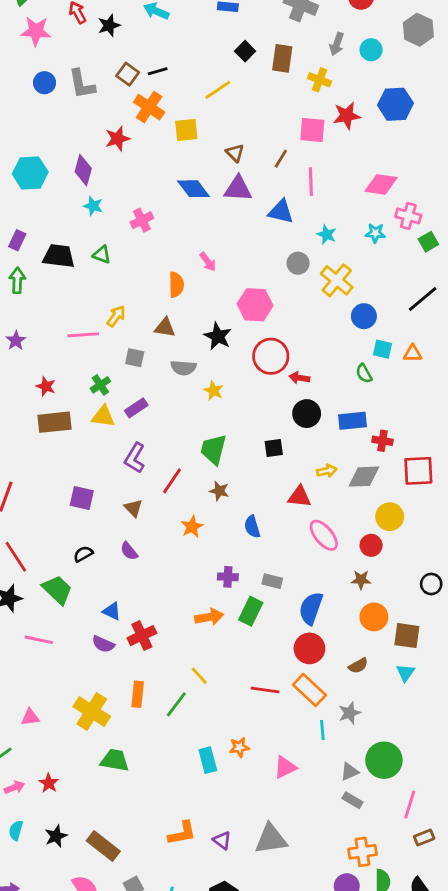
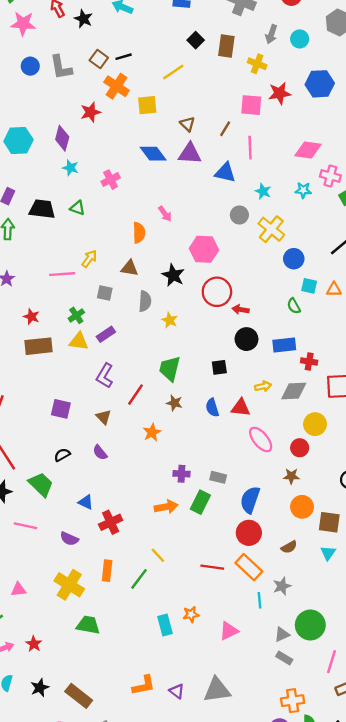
black star: (109, 25) -> (83, 19), turned -30
gray semicircle: (183, 368) -> (145, 301), turned -90
blue semicircle: (252, 527) -> (212, 408), moved
purple semicircle: (103, 644) -> (69, 539), moved

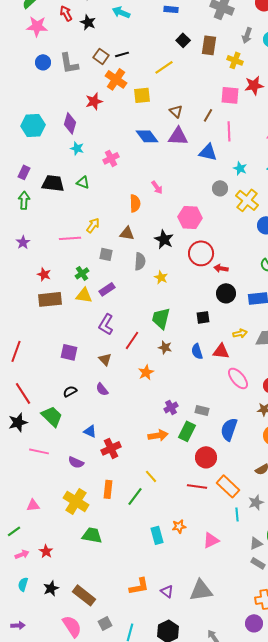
purple cross: (181, 474) -> (171, 407), turned -32
red circle: (249, 533) -> (206, 457), moved

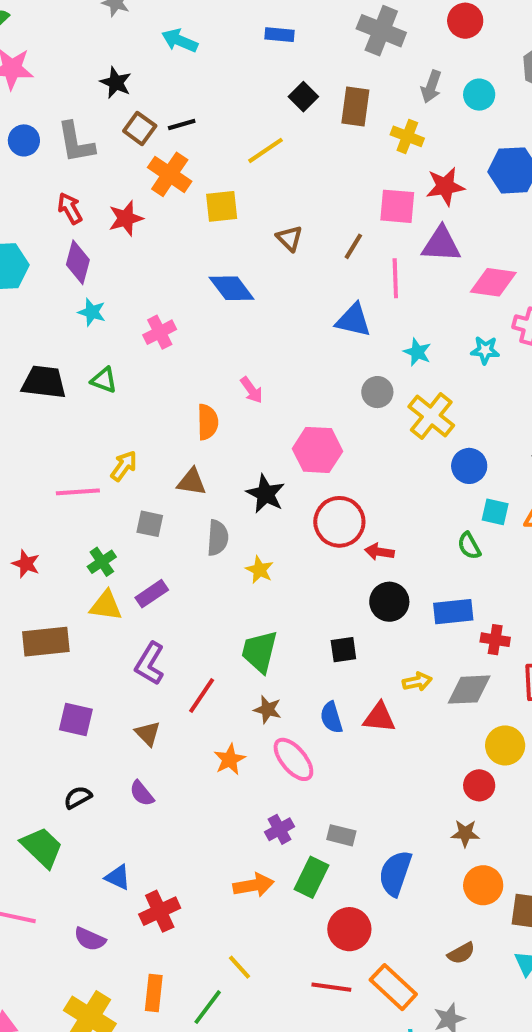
red arrow: (66, 13) -> (70, 208), moved
black star: (88, 22) -> (116, 83), moved
purple triangle: (178, 136) -> (441, 244), moved
brown rectangle: (50, 299) -> (46, 642), moved
pink ellipse: (238, 378) -> (293, 759), moved

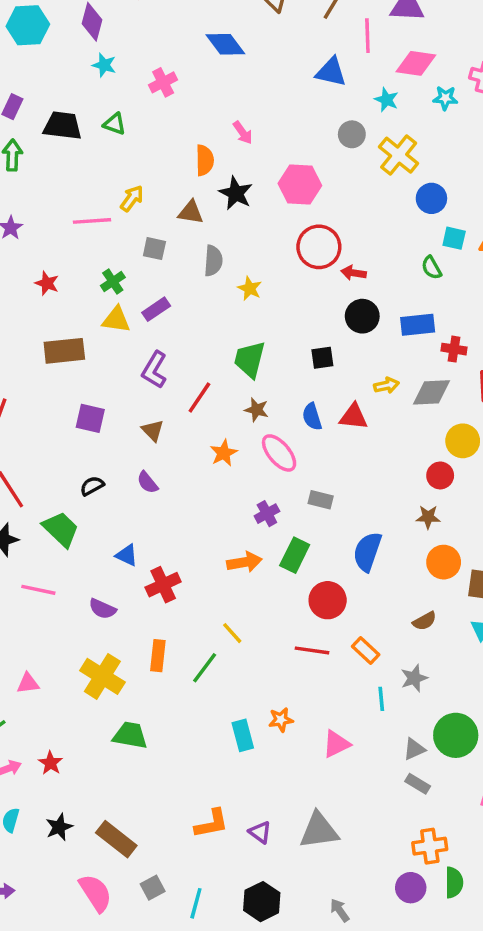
pink diamond: (493, 282) -> (416, 63), moved
black star: (266, 494) -> (236, 193), moved
gray rectangle: (341, 835) -> (321, 500), moved
orange rectangle: (393, 987) -> (366, 650), size x0.7

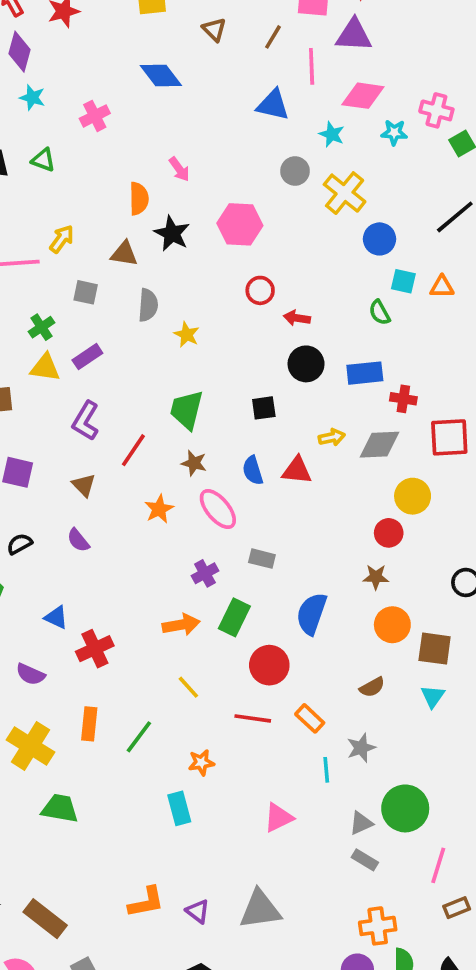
red circle: (319, 247) -> (260, 290), size x0.6
yellow line: (232, 633) -> (188, 687), moved
orange star: (281, 720) -> (201, 763), moved

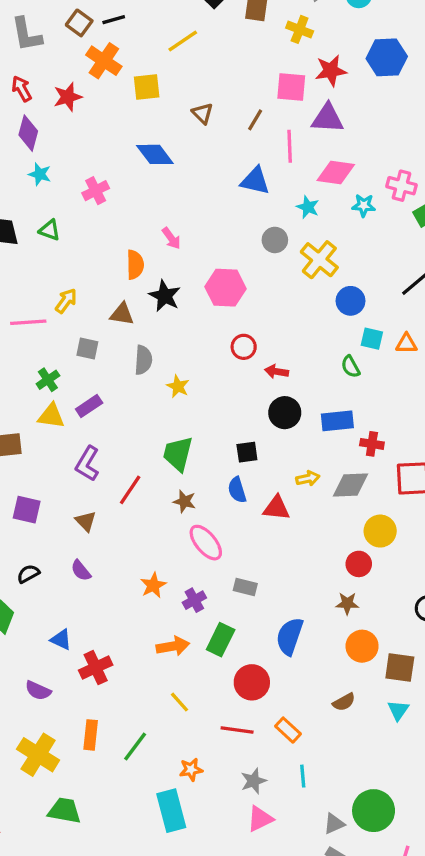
blue semicircle: (253, 470) -> (237, 490), moved
orange star: (159, 509) -> (153, 585), moved
gray star: (361, 748) -> (253, 781), moved
cyan rectangle: (179, 808) -> (171, 811), size x1.4

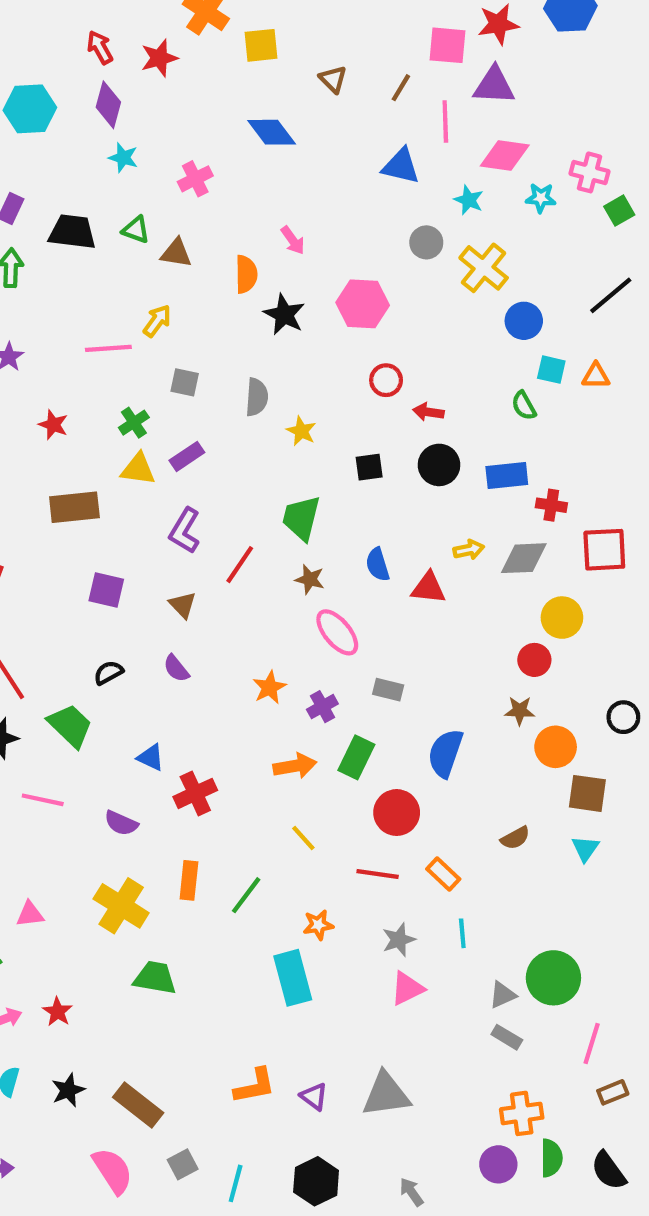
brown triangle: (122, 314) -> (176, 253), moved
black square: (247, 452) -> (369, 467), moved
orange circle: (362, 646) -> (556, 747), moved

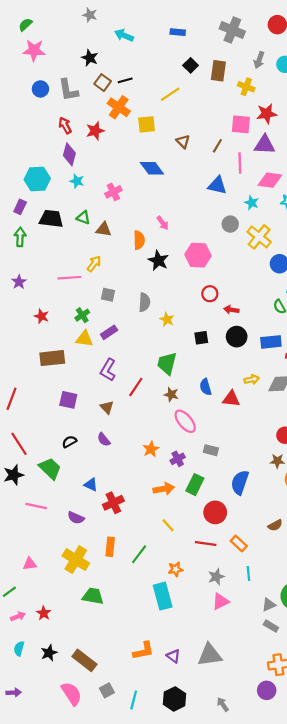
cyan hexagon: (30, 109) -> (37, 179), moved

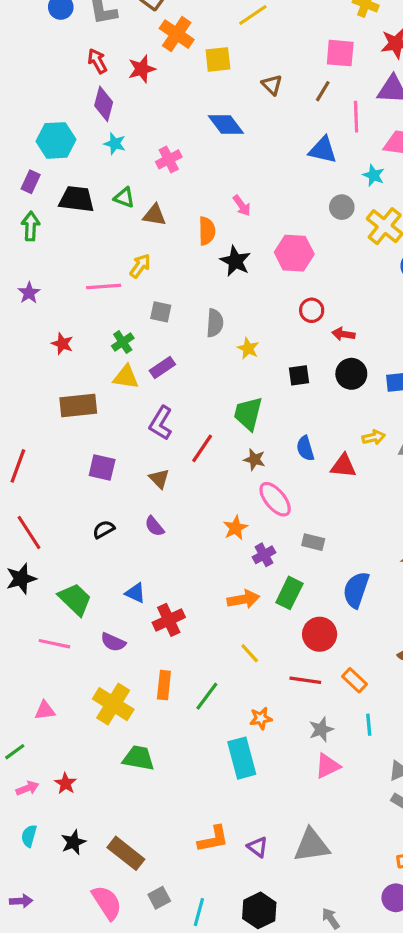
pink square: (241, 124) -> (340, 53), moved
orange star: (151, 449) -> (235, 528), moved
green trapezoid: (50, 468) -> (75, 599), moved
pink line: (36, 506) -> (54, 644), moved

